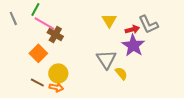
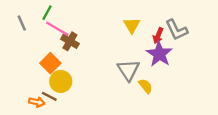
red arrow: (132, 29) -> (158, 36), turned 128
yellow circle: (58, 73) -> (61, 81), moved
orange arrow: (56, 87) -> (37, 102), moved

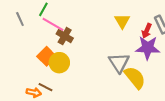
purple star: (159, 54) -> (148, 48), turned -30
yellow circle: (61, 81) -> (59, 63), moved
yellow semicircle: (146, 86) -> (135, 78), size x1.6

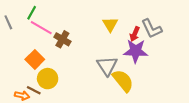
brown cross: (65, 36) -> (62, 39), moved
yellow circle: (59, 63) -> (48, 79), moved

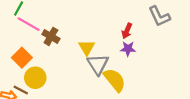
yellow triangle: (110, 24) -> (87, 48), moved
gray L-shape: (152, 29) -> (159, 16), moved
purple star: (136, 51) -> (128, 49), size x0.6

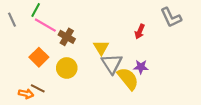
purple star: (128, 49) -> (141, 67), moved
yellow circle: (35, 78) -> (67, 68), moved

